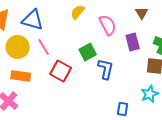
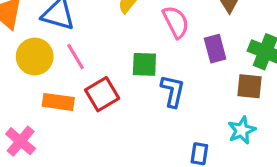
green square: (88, 52) -> (144, 64), turned 30
red square: (61, 71) -> (102, 94), turned 30
orange rectangle: (21, 76) -> (58, 102), moved

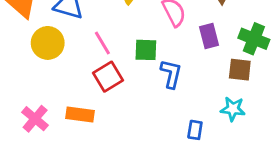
pink line: (75, 56) -> (102, 43), moved
orange rectangle: (58, 102) -> (80, 114), moved
cyan star: (242, 130) -> (233, 109), turned 30

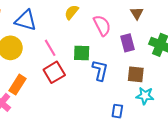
brown square: (240, 70) -> (136, 74), moved
orange rectangle: (80, 114) -> (18, 85), moved, turned -66

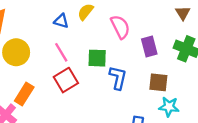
brown triangle: (137, 13) -> (183, 13), moved
blue triangle: (26, 20) -> (61, 21), moved, size x0.6

